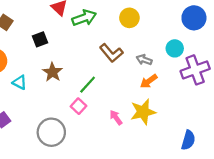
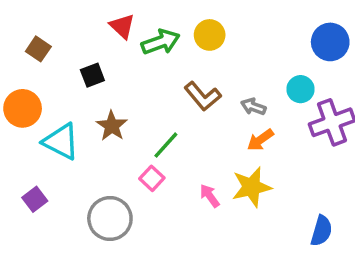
yellow circle: (129, 18) -> (210, 35), moved
cyan triangle: (20, 82) -> (61, 142), size x1.6

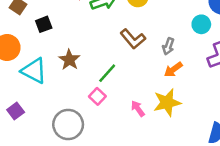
black square: (92, 75) -> (44, 24), moved
cyan circle: (300, 89) -> (201, 24), moved
gray arrow: (253, 107) -> (168, 46), turned -91

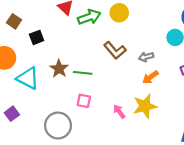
gray arrow: (168, 46) -> (146, 57), turned 56
green line: (107, 73) -> (83, 73), moved, turned 54
pink square: (97, 96) -> (84, 101), turned -32

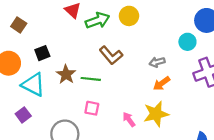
black square: (37, 37) -> (42, 53), moved
brown L-shape: (115, 50) -> (111, 55), moved
purple square: (12, 114) -> (23, 115), moved

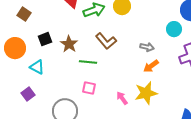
gray arrow: (157, 62) -> (147, 47), turned -152
brown star: (66, 74) -> (69, 44), moved
cyan triangle: (33, 85) -> (37, 67), size x0.7

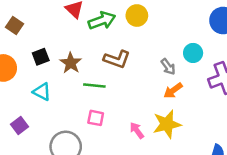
cyan circle: (174, 29) -> (193, 53), moved
brown L-shape: (106, 41) -> (117, 59), turned -30
gray arrow: (147, 47) -> (168, 67), turned 40
cyan triangle: (37, 67) -> (42, 92), moved

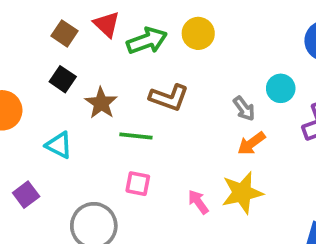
brown square: (14, 26) -> (64, 33), moved
black square: (41, 57) -> (63, 79), moved, turned -35

